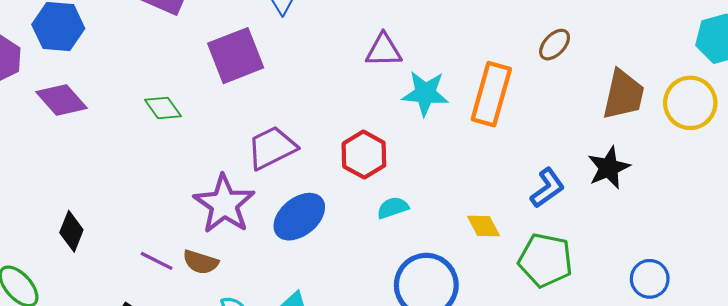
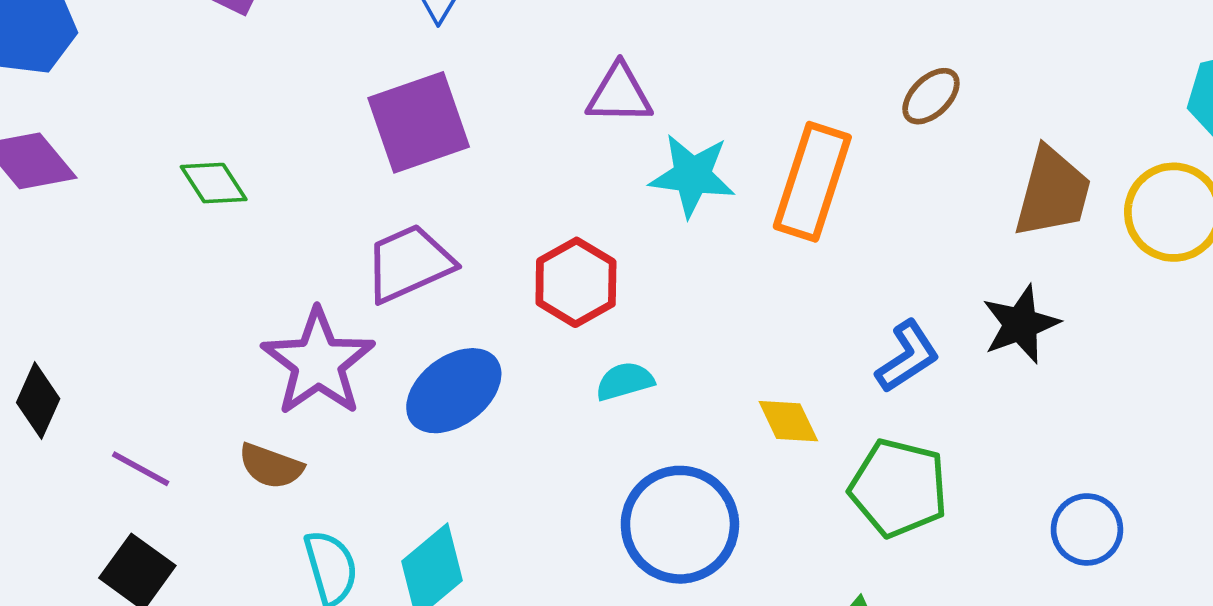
purple square: (236, 56) -> (419, 122), moved
purple line: (157, 261) -> (141, 469), moved

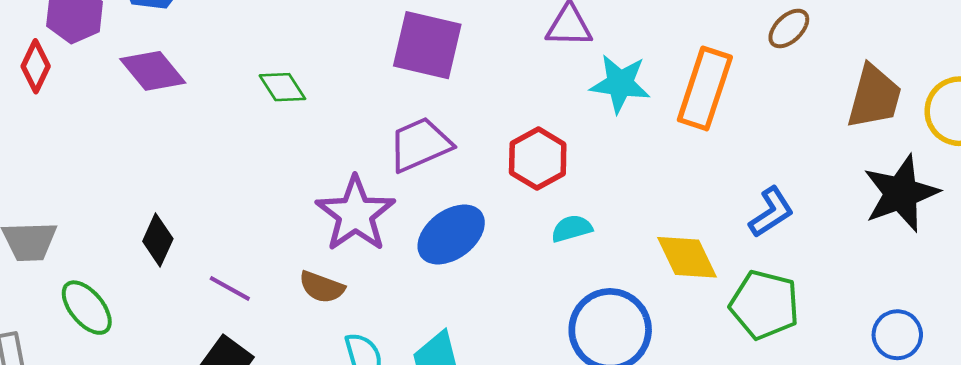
purple square: (419, 122) -> (427, 45), turned 32
black star: (1021, 324) -> (901, 193), moved, size x1.4
yellow diamond: (788, 421) -> (687, 257), size x1.4

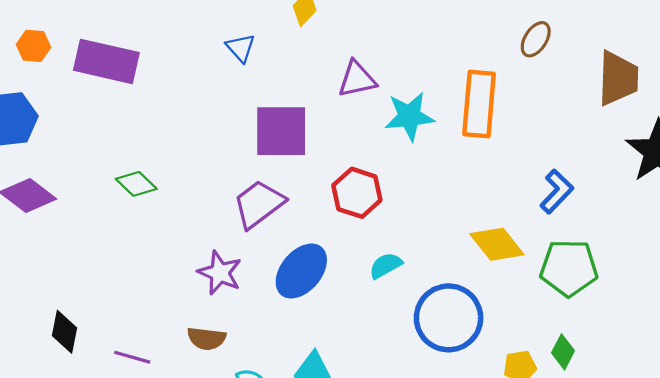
purple square: (427, 45) -> (281, 131), moved
purple star: (355, 214) -> (220, 273), size x0.7
cyan semicircle: (572, 228) -> (386, 265), moved

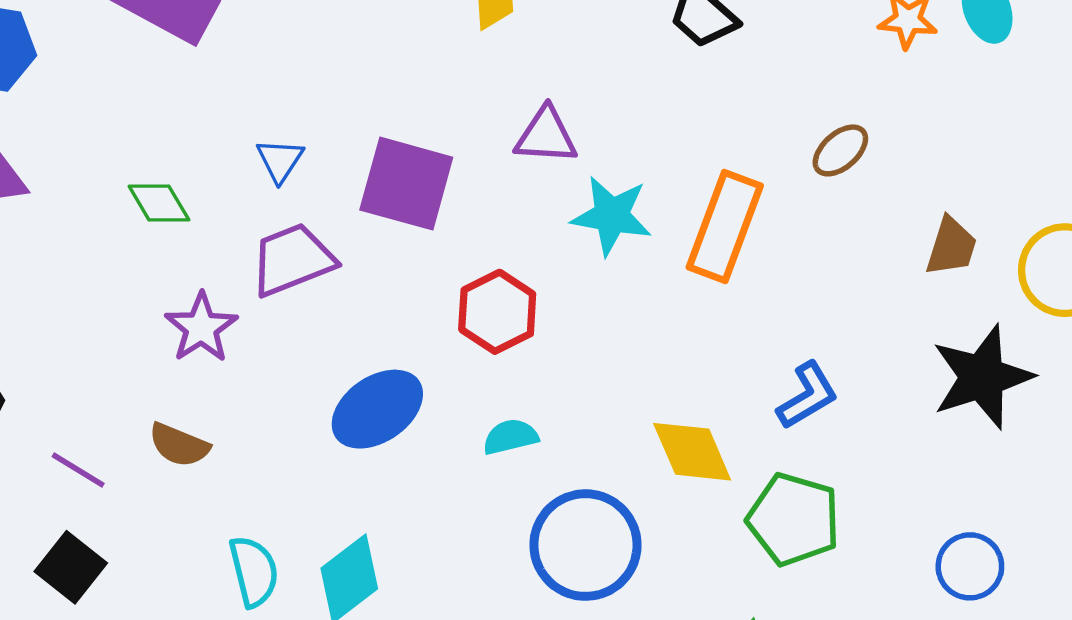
blue triangle: (241, 48) -> (280, 160), moved
brown trapezoid: (618, 78) -> (951, 246), size x0.7
purple trapezoid: (259, 204) -> (292, 260), moved
purple star: (220, 273) -> (201, 328), moved
brown semicircle: (206, 338) -> (179, 445), moved

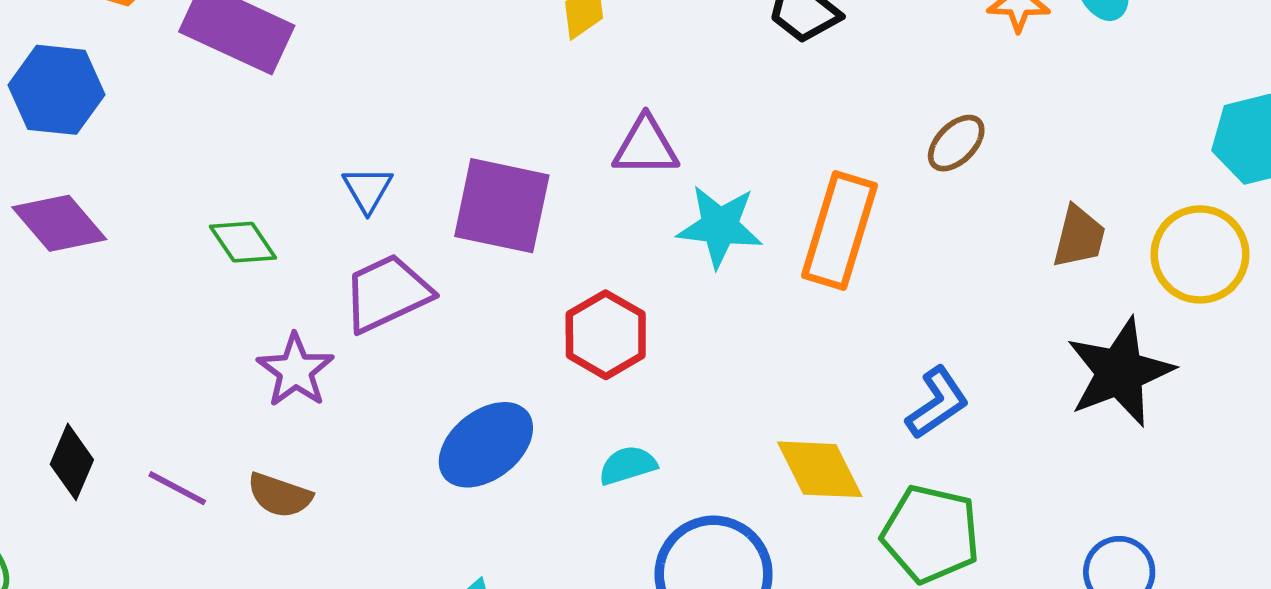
purple line: (78, 470) -> (177, 488), moved

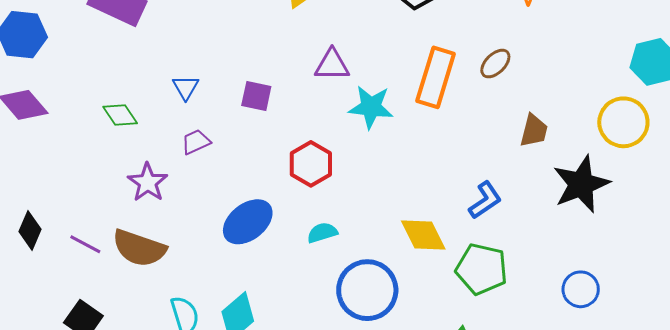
purple square: (502, 206) -> (256, 96), size x0.6
orange rectangle: (839, 230) -> (436, 77), moved
brown trapezoid: (1079, 237) -> (534, 131), moved
purple trapezoid: (387, 293) -> (196, 142), size x0.6
brown semicircle: (280, 495) -> (139, 248), size x1.6

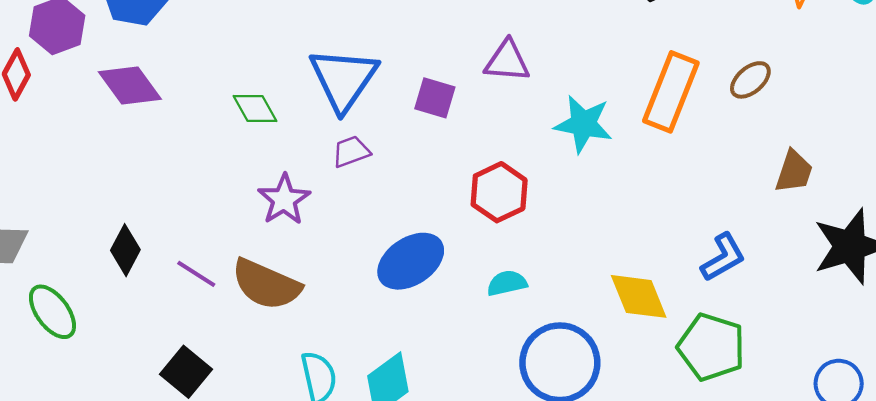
purple triangle: (332, 65) -> (507, 61), moved
blue triangle: (186, 87) -> (343, 79), size x2.0

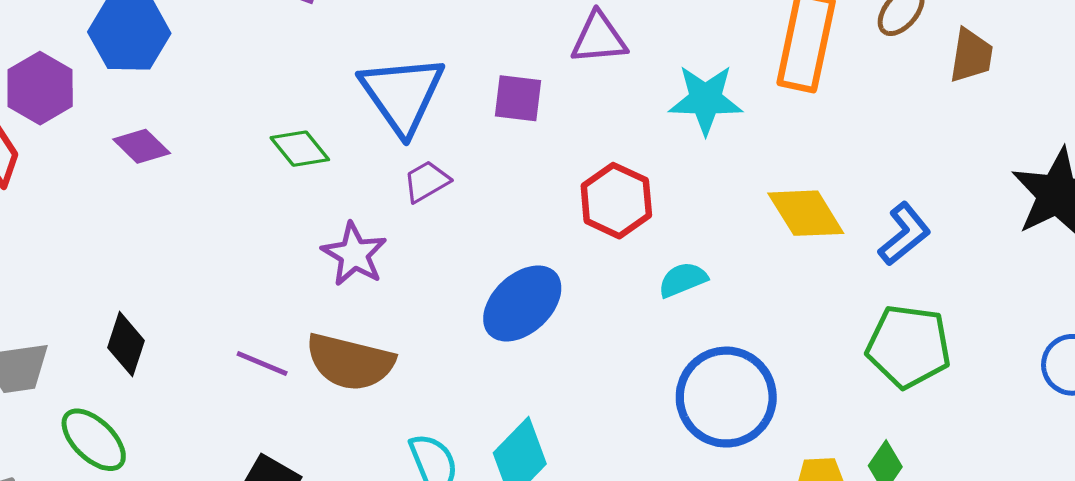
purple diamond: (130, 85) -> (142, 146), size x0.7
brown trapezoid: (794, 172) -> (971, 56), moved
black diamond: (125, 250) -> (126, 344), moved
cyan semicircle: (507, 283) -> (683, 280), moved
yellow diamond: (639, 296) -> (806, 213), moved

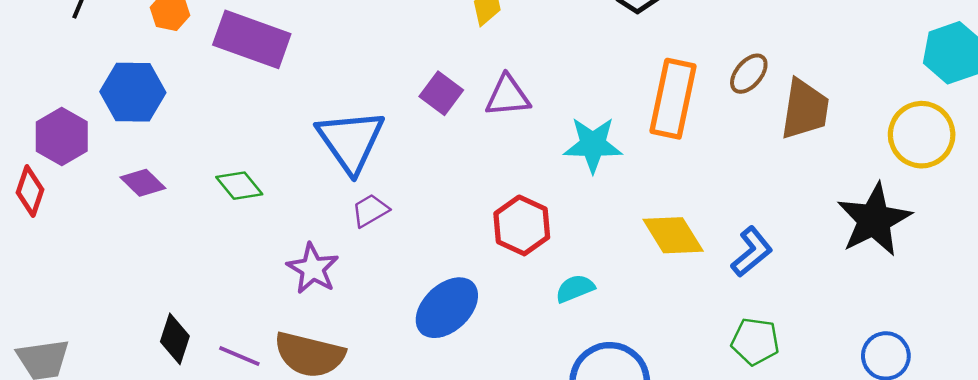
brown trapezoid: (971, 56) -> (805, 109), size x1.4
purple square: (518, 98) -> (441, 93), moved, turned 30
green diamond: (300, 149) -> (239, 186), moved
black diamond: (126, 344) -> (175, 339), moved
green pentagon: (909, 346) -> (755, 341), size x0.7

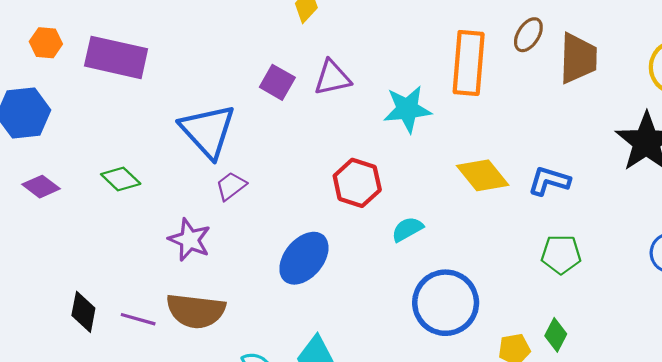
blue L-shape: (752, 252) -> (549, 181), turned -117

